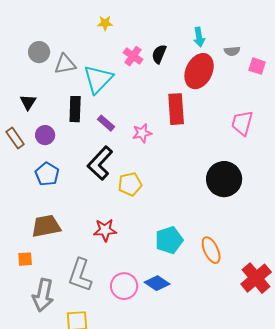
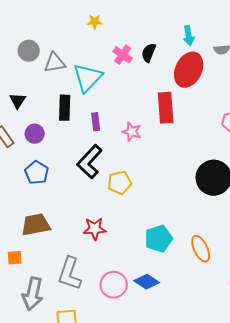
purple rectangle: (106, 123) -> (96, 122), turned 42
pink star: (142, 133) -> (132, 132), turned 30

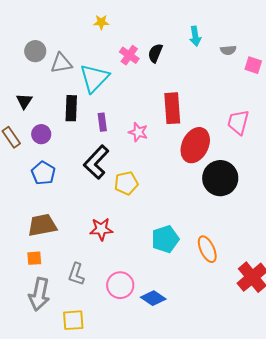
red ellipse: (189, 70) -> (195, 145), moved
orange square: (15, 258) -> (34, 258), moved
gray L-shape: (70, 274) -> (76, 274), size x0.7
blue diamond: (147, 282) -> (153, 298), moved

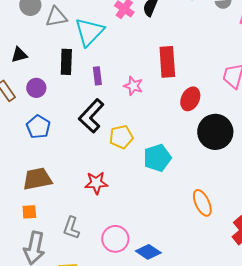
black triangle: (24, 101) -> (19, 55), turned 42
red ellipse: (195, 145) -> (190, 99), size x0.7
cyan pentagon: (165, 239) -> (157, 158), moved

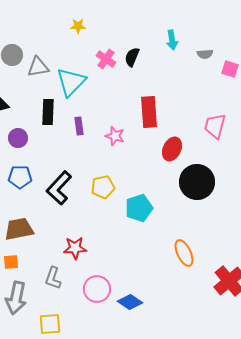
black L-shape: (91, 116) -> (59, 188), moved
blue pentagon: (38, 127) -> (20, 177), turned -30
red star: (96, 183) -> (75, 248), moved

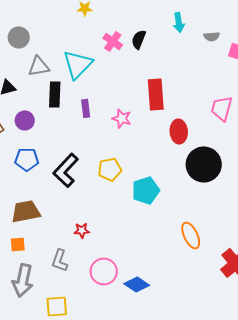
gray triangle: (38, 67) -> (39, 66), moved
red ellipse: (172, 149) -> (179, 131), turned -30
red star: (75, 248) -> (82, 230), size x0.7

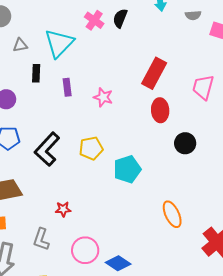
gray triangle: (39, 66) -> (20, 45), size x0.7
black rectangle: (55, 94) -> (36, 73), size x0.7
red rectangle: (156, 94) -> (154, 73), moved, turned 32
black circle: (204, 164) -> (185, 143), size x0.6

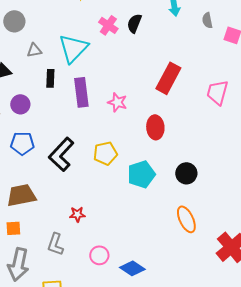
gray semicircle: (193, 15) -> (207, 20), turned 84
purple rectangle: (67, 87) -> (81, 92), size x1.6
red ellipse: (160, 110) -> (155, 127), moved
black circle: (185, 143) -> (186, 173), moved
pink circle: (85, 250) -> (99, 255), size x0.7

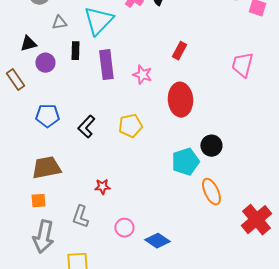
red rectangle: (168, 78) -> (179, 51), moved, size x0.6
purple circle: (20, 104) -> (45, 63), moved
red ellipse: (155, 127) -> (180, 100), size x1.4
black L-shape: (61, 154) -> (86, 127), size x0.7
cyan pentagon: (141, 174) -> (185, 162), moved

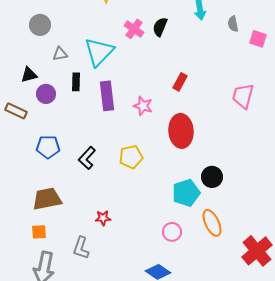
brown rectangle: (15, 80) -> (16, 111), turned -30
pink circle: (124, 228) -> (172, 232), moved

